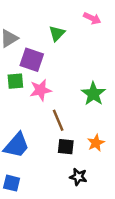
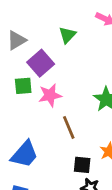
purple square: (32, 60) -> (41, 63), turned 30
black square: (66, 147) -> (82, 165), moved

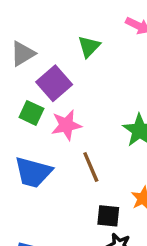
green square: (23, 86) -> (31, 113), turned 30
blue trapezoid: (25, 154) -> (33, 172), moved, turned 64

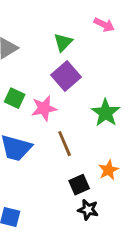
purple square: (54, 83) -> (66, 76), moved
black square: (108, 216) -> (79, 185), turned -30

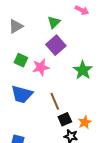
brown line: (65, 144) -> (55, 101), moved
orange star: (109, 170) -> (85, 122), moved

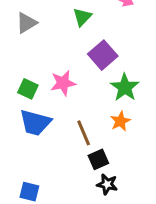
purple square: (56, 45) -> (103, 55), moved
green square: (21, 60) -> (28, 89), moved
orange star: (85, 122) -> (120, 121), moved

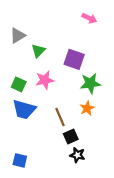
green triangle: (82, 17) -> (38, 51), moved
purple square: (103, 55) -> (74, 59), turned -30
green star: (125, 87) -> (90, 83), turned 30

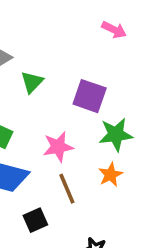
pink star: (45, 80) -> (58, 147), moved
black square: (71, 137) -> (35, 220), moved

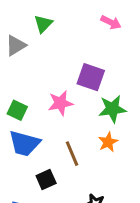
green triangle: (32, 82) -> (43, 24), moved
pink star: (58, 147) -> (60, 103), moved

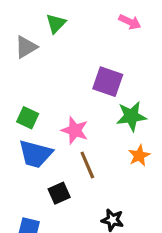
pink star: (60, 103) -> (75, 130), moved, turned 30
orange star: (108, 142) -> (139, 155), moved

